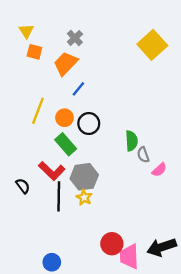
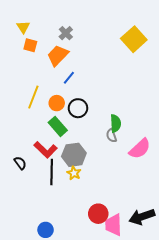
gray semicircle: (143, 155) -> (111, 136), moved
pink semicircle: (159, 170) -> (140, 149), size x1.6

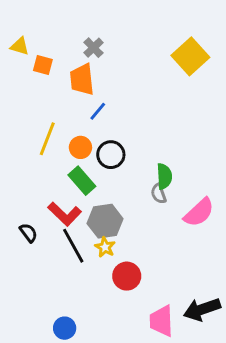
yellow triangle: (23, 27) -> (20, 46), moved, turned -40
orange trapezoid: (58, 55) -> (82, 79), turned -50
black line: (52, 172) -> (73, 246), turned -30
red circle: (98, 214) -> (127, 276), moved

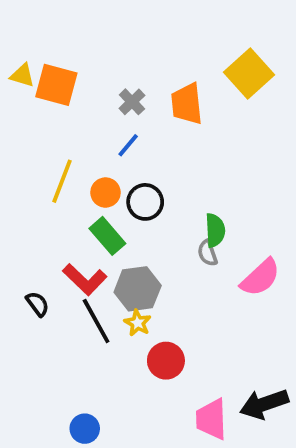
yellow triangle: (20, 46) -> (22, 75), moved
gray cross: (93, 48) -> (132, 102), moved
orange square: (43, 65) -> (56, 85), size x1.6
orange trapezoid: (82, 79) -> (187, 104), moved

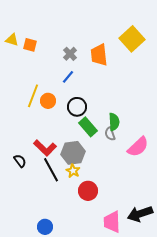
orange square: (56, 85) -> (30, 45), size x0.6
orange circle: (105, 193) -> (48, 101), moved
green rectangle: (107, 236) -> (88, 127), moved

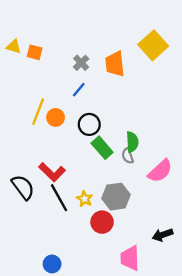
gray hexagon: (73, 153) -> (116, 197), moved
black semicircle: (20, 161) -> (23, 187), size x1.6
black arrow: (140, 214) -> (163, 235), moved, size x0.7

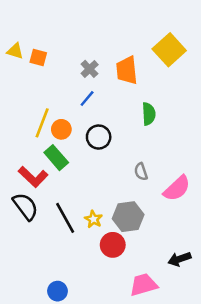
green semicircle: (132, 142) -> (149, 114), moved
green rectangle: (102, 148) -> (56, 158), moved
red L-shape: (52, 172) -> (33, 177), moved
pink trapezoid: (130, 258) -> (144, 285), turned 76

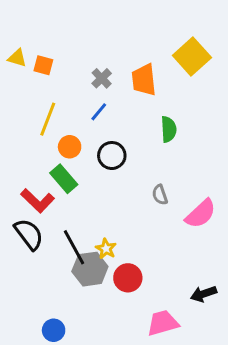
yellow line: (42, 123) -> (48, 119), moved
gray hexagon: (128, 217) -> (90, 269), moved
blue circle: (57, 291) -> (54, 330), moved

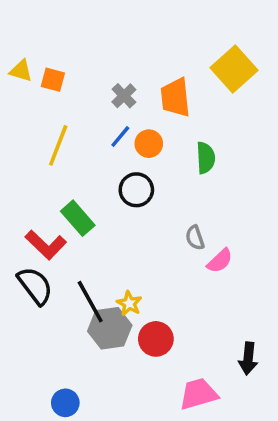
orange circle: (70, 147) -> (149, 144), moved
pink semicircle: (201, 214) -> (220, 261), moved, size x0.7
black arrow: (204, 294) -> (248, 358), turned -65

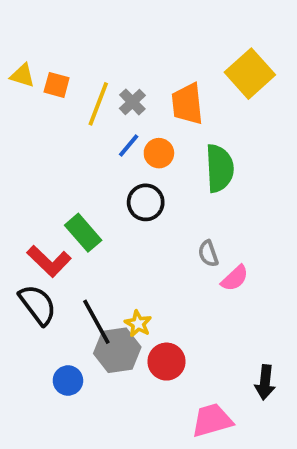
yellow line: (58, 145) -> (98, 104), moved
green semicircle: (206, 158) -> (220, 168), size x1.4
blue circle: (65, 403) -> (68, 380), moved

